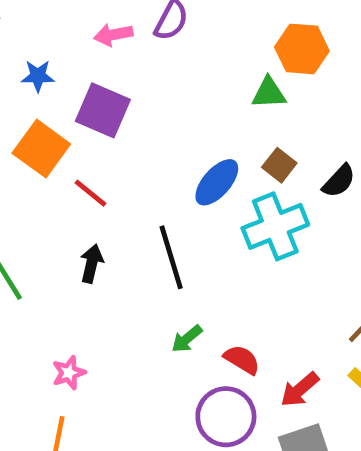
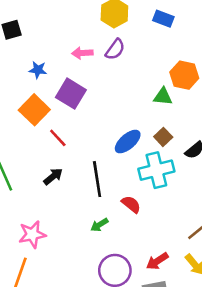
black arrow: (92, 264) -> (53, 176), turned 30
red semicircle: (242, 360) -> (131, 204), moved
pink star: (69, 373) -> (32, 234), size x1.5

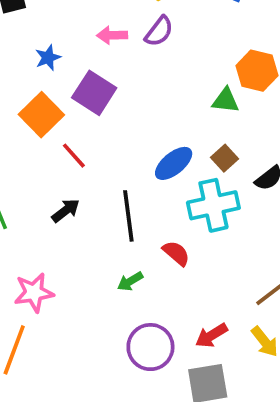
blue star: (38, 70) -> (48, 58), turned -30

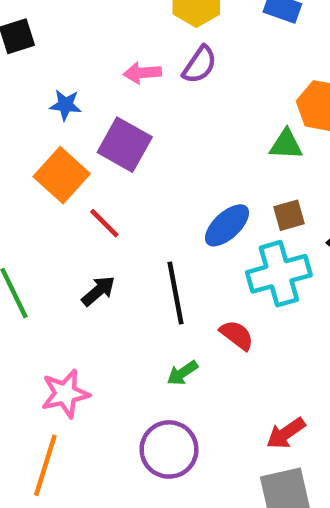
blue star: (48, 58) -> (65, 105), turned 30
brown square: (224, 158) -> (289, 215), turned 30
purple circle: (150, 347) -> (169, 449), moved

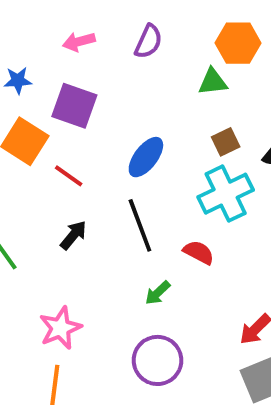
purple semicircle: (200, 65) -> (148, 42), moved
blue ellipse: (227, 225) -> (146, 157), moved

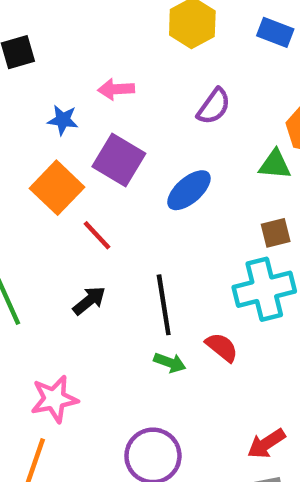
pink arrow: (79, 42) -> (116, 89), moved
blue ellipse: (146, 157) -> (189, 190), moved
green arrow: (158, 293) -> (170, 363), moved, turned -128

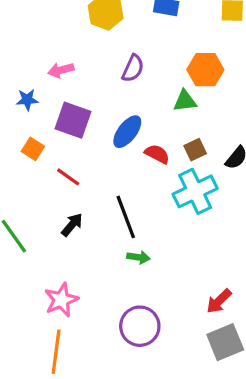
orange square: (57, 188) -> (33, 149), size x0.6
red semicircle: (222, 347) -> (157, 154), moved

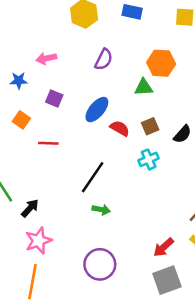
purple square: (73, 120) -> (54, 98), size x0.6
red line: (68, 177) -> (48, 143), turned -36
cyan cross: (195, 191) -> (149, 159), size x0.6
black line: (126, 217) -> (93, 177), turned 52
black arrow: (72, 225) -> (30, 208), moved

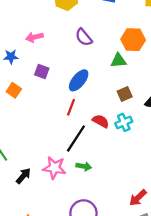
purple semicircle: (104, 60) -> (84, 37), turned 114
red semicircle: (120, 128) -> (101, 121), moved
red line: (48, 143) -> (71, 107), moved, turned -70
black arrow: (30, 208) -> (23, 176), moved
pink star: (38, 241) -> (54, 168), moved, turned 30

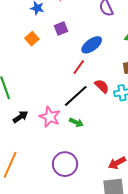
purple square: (42, 71) -> (61, 28), turned 32

